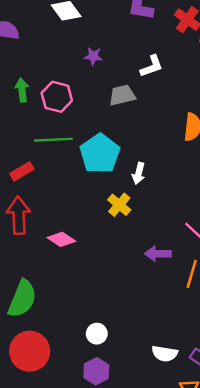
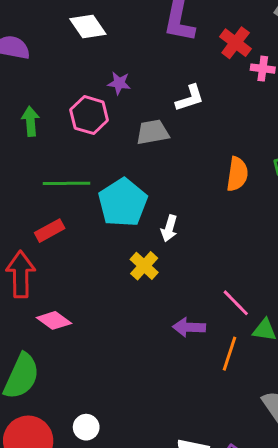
pink hexagon: (57, 97) -> (89, 115), moved
red rectangle: (22, 171) -> (50, 231), moved
pink diamond: (61, 239) -> (54, 320), moved
white circle: (97, 334) -> (86, 427), moved

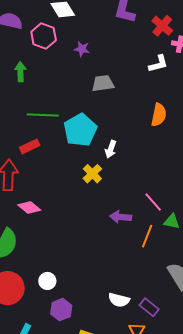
white L-shape: (190, 98) -> (158, 64), moved
pink hexagon: (89, 115) -> (44, 36), moved

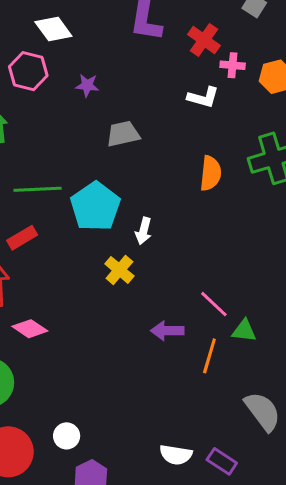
white L-shape: (158, 64) -> (203, 97), turned 35

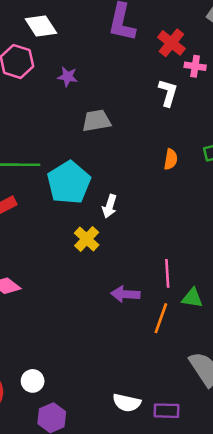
white L-shape: (203, 97) -> (168, 93), turned -92
orange semicircle: (211, 173) -> (171, 159), size x0.7
pink line: (214, 304) -> (167, 273), turned 40
purple rectangle: (222, 461) -> (166, 411), turned -35

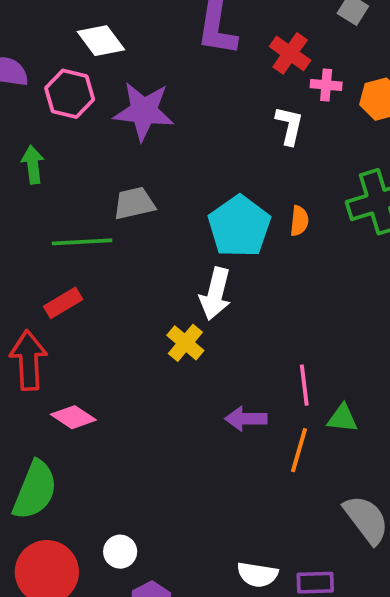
purple star: (68, 77) -> (144, 111), size x2.0
gray trapezoid: (96, 121) -> (134, 203), moved
cyan pentagon: (69, 183) -> (239, 226), moved
white arrow: (110, 206) -> (215, 294), size x1.5

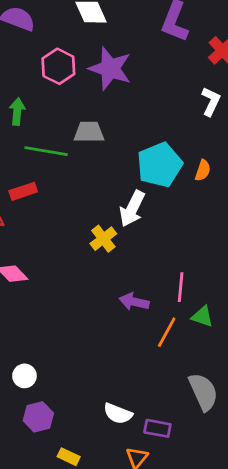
pink hexagon: (70, 94) -> (58, 66), moved
green arrow: (33, 165) -> (17, 111), moved

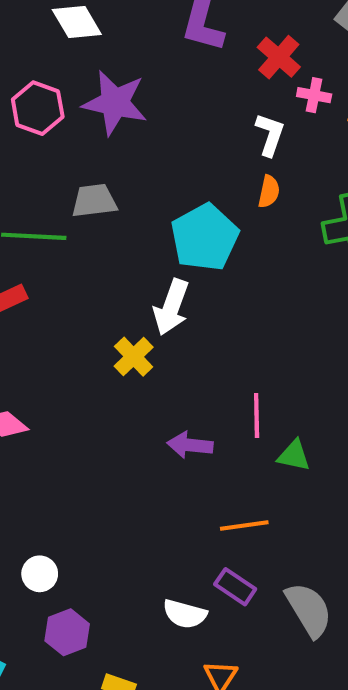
orange semicircle: (203, 170) -> (269, 192), moved
orange line: (167, 332) -> (244, 525), moved, turned 60
gray semicircle: (203, 392) -> (309, 610), moved
purple rectangle: (157, 428) -> (235, 587), moved, turned 30

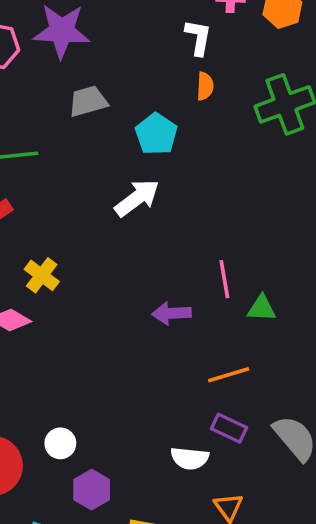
gray trapezoid: (94, 201) -> (88, 101), moved
cyan pentagon: (205, 237) -> (156, 134), size x0.7
white arrow: (171, 307) -> (137, 198), turned -138
yellow cross: (134, 357) -> (42, 275), moved

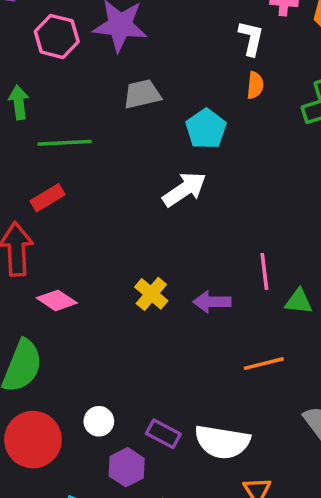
yellow cross: (42, 275) -> (151, 294), moved
purple rectangle: (229, 428) -> (163, 434), moved
white semicircle: (190, 458) -> (222, 442), size x1.5

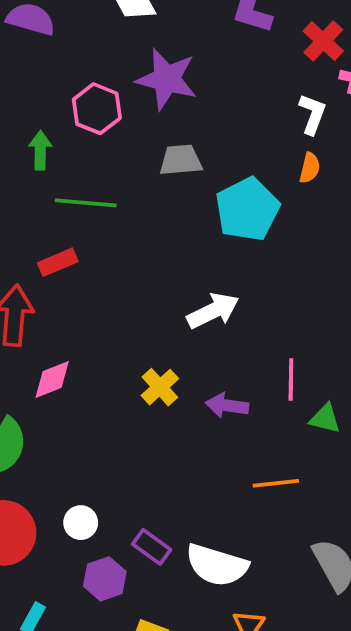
pink hexagon: (57, 36) -> (97, 109), moved
cyan pentagon: (206, 129) -> (247, 209), size x1.4
white arrow: (184, 189) -> (213, 311), moved
pink diamond: (57, 300) -> (52, 380), turned -63

